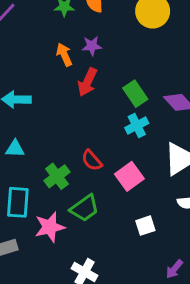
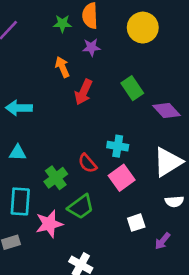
purple star: (92, 46) -> (91, 47), moved
green rectangle: (135, 94) -> (132, 88), moved
cyan cross: (137, 126) -> (118, 146), moved, turned 36
purple arrow: (174, 269) -> (163, 241), moved

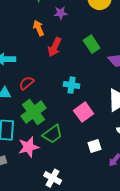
cyan cross: (118, 146) -> (72, 85), moved
red semicircle: (87, 163) -> (27, 83), moved, turned 91
green cross: (56, 178) -> (34, 112), size x1.4

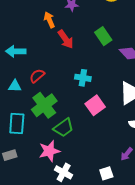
red arrow: (55, 47) -> (66, 39), turned -60
white square: (95, 146) -> (106, 173), moved
pink star: (29, 147) -> (49, 151), moved

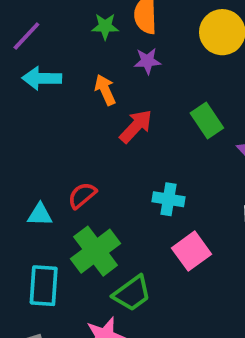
red arrow: (66, 39) -> (136, 126), turned -102
cyan arrow: (16, 51) -> (42, 78), moved

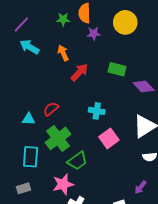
purple star: (147, 61) -> (94, 34), moved
cyan arrow: (42, 78) -> (30, 47), turned 30
green rectangle: (207, 121) -> (117, 69), turned -42

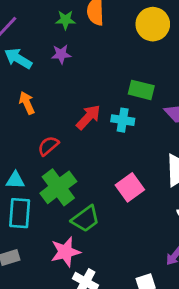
purple star: (94, 34) -> (61, 54), moved
orange arrow: (63, 53) -> (27, 103), moved
red arrow: (79, 72) -> (88, 117), moved
cyan cross: (97, 111) -> (123, 120), moved
cyan triangle: (29, 119) -> (15, 180), moved

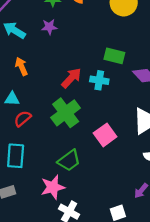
red semicircle: (48, 146) -> (23, 119), moved
cyan triangle: (15, 180) -> (12, 99), moved
green cross: (58, 187) -> (66, 113), moved

